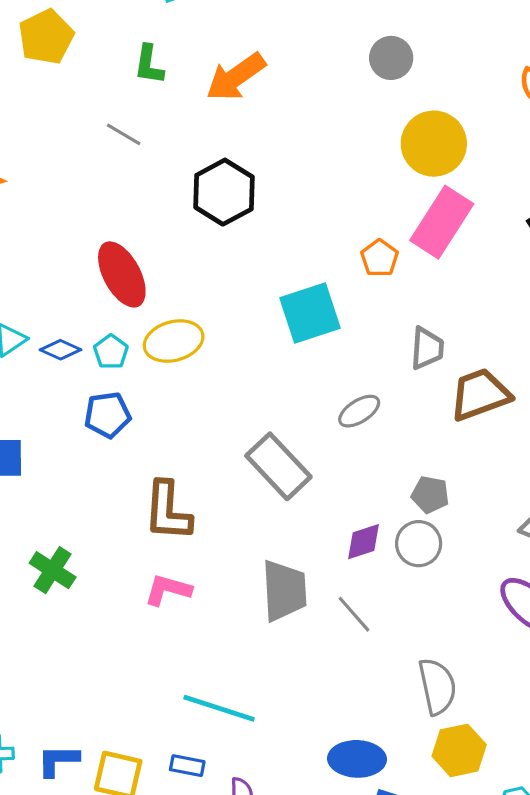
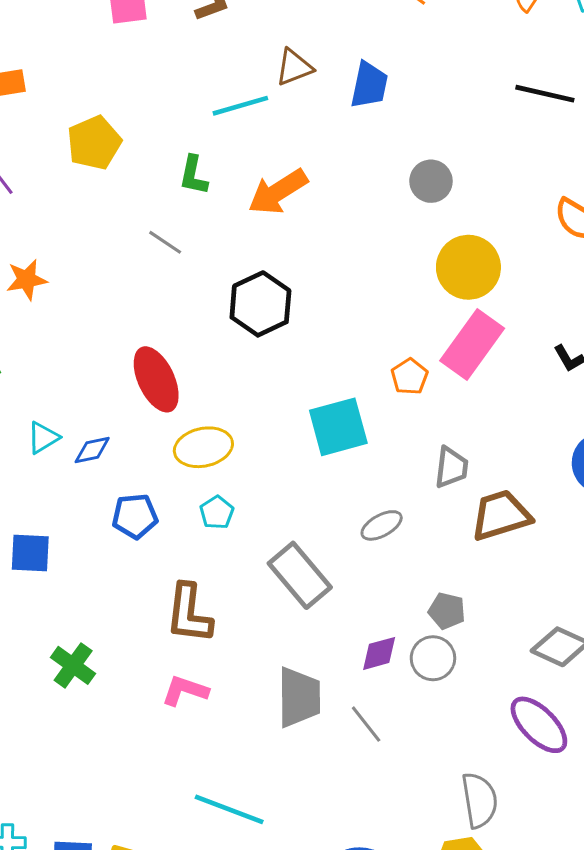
blue diamond: (60, 350) -> (92, 450), turned -39
cyan pentagon: (111, 352) -> (217, 513), moved
gray semicircle: (437, 686) -> (479, 800), moved

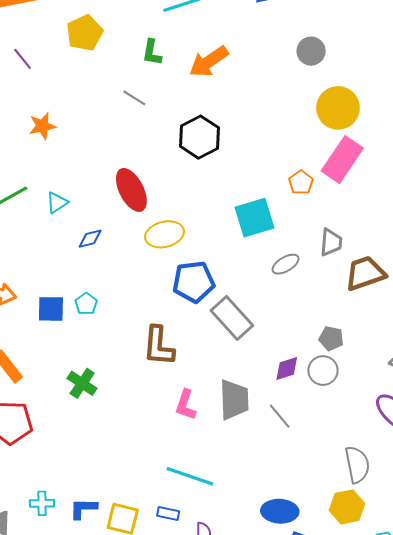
cyan triangle: (43, 438) -> (57, 202), moved
cyan pentagon: (217, 513) -> (86, 304), moved
blue pentagon: (135, 516) -> (194, 282), moved, size x1.4
gray ellipse: (382, 525) -> (286, 264), moved
pink L-shape: (185, 691) -> (186, 405), moved, turned -88

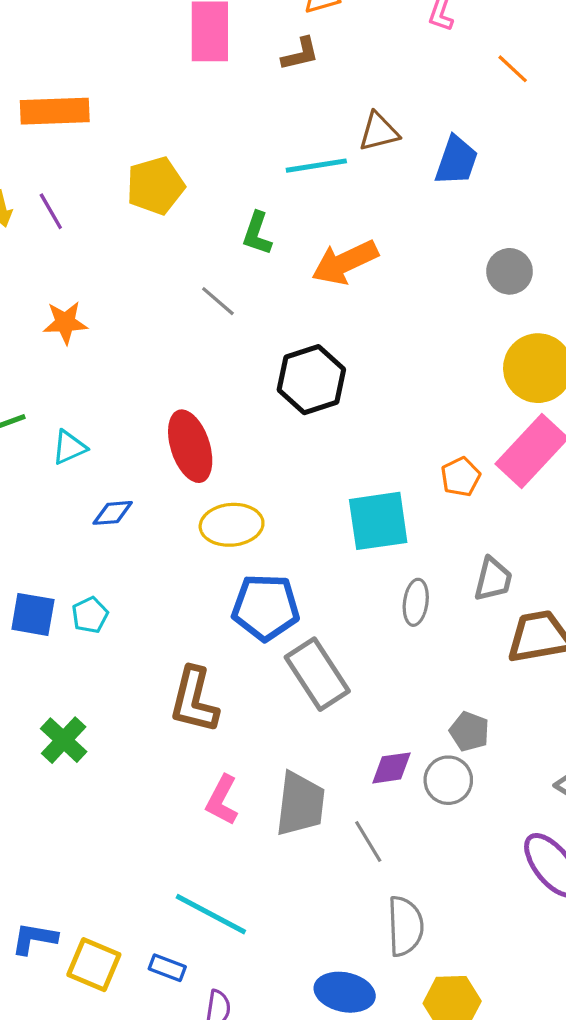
gray ellipse: (286, 264) -> (416, 602), turned -60
gray semicircle: (357, 465) -> (405, 926), moved

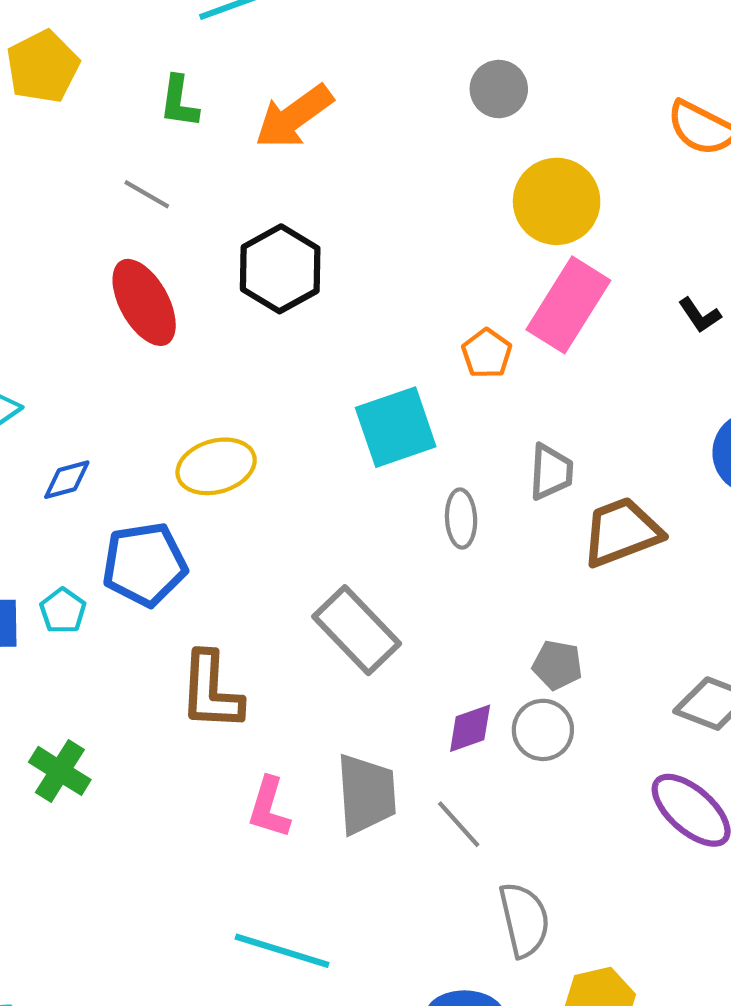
red ellipse: (190, 446) -> (144, 302), moved
blue pentagon: (266, 607) -> (144, 564), moved

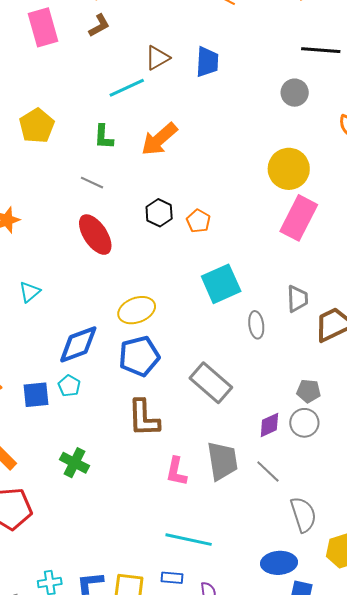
gray circle: (499, 89) -> (295, 93), moved
black hexagon: (280, 269) -> (159, 213), size x0.7
orange pentagon: (487, 353) -> (198, 221), moved
blue diamond: (67, 480) -> (78, 344), moved, size x1.8
blue pentagon: (144, 564) -> (139, 356), moved

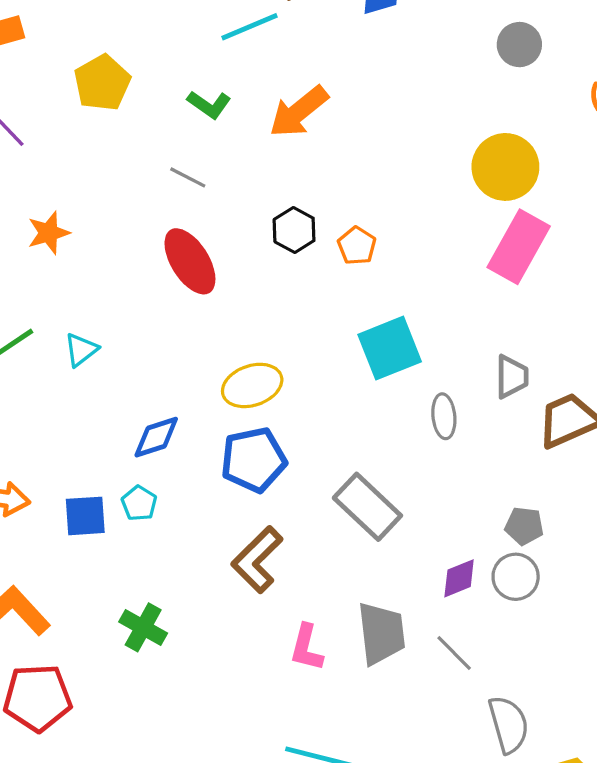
green L-shape: (104, 137) -> (209, 105), turned -60
blue diamond: (78, 344) -> (156, 437), size x0.7
brown L-shape: (144, 418) -> (257, 560), turned 45

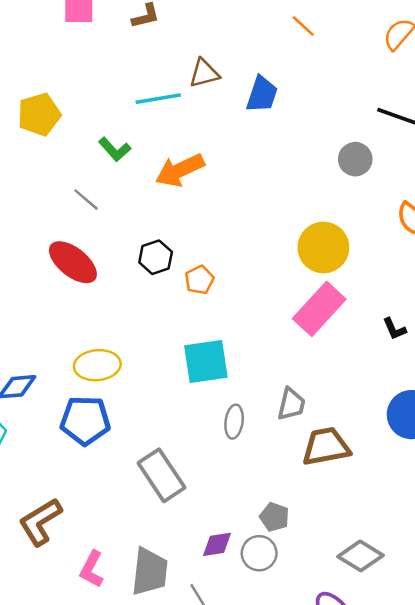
red ellipse: (190, 261) -> (73, 262), turned -33
brown L-shape: (257, 560) -> (40, 522), moved

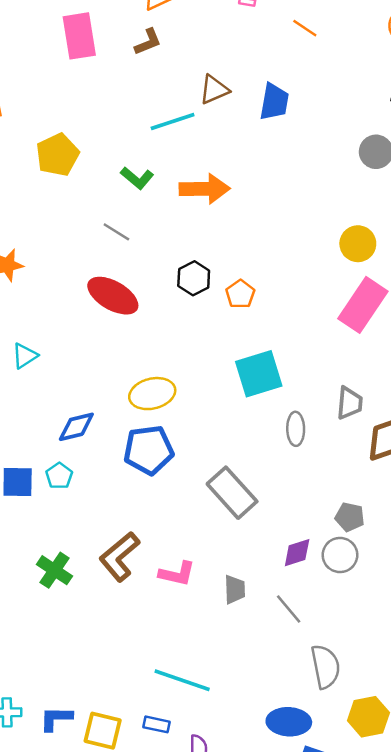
orange arrow: (180, 170) -> (205, 189), turned -147
yellow circle: (323, 247) -> (358, 244), size x0.7
pink L-shape: (92, 569) -> (177, 574), moved, turned -96
gray trapezoid: (150, 572) -> (235, 589), size x0.6

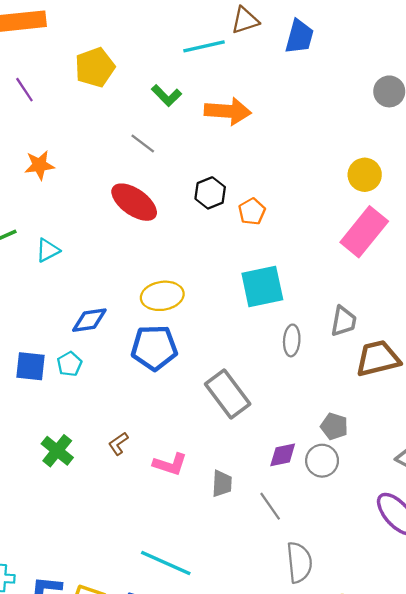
brown L-shape: (119, 557) -> (118, 444), size x0.5

